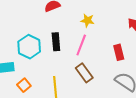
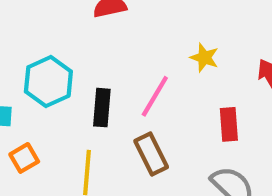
yellow star: (87, 20) -> (204, 58), moved
black rectangle: (56, 42) -> (102, 108), moved

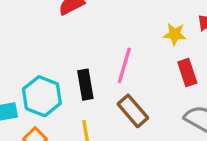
yellow star: (204, 58) -> (175, 34), moved
cyan hexagon: (48, 81) -> (42, 96), moved

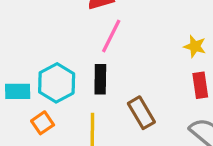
pink line: (124, 65) -> (111, 36), moved

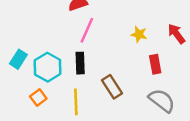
yellow star: (195, 46) -> (139, 34), moved
cyan rectangle: (18, 91) -> (18, 59), moved, turned -54

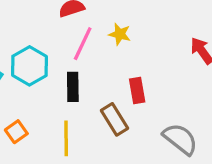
yellow star: (139, 34) -> (120, 34), moved
red rectangle: (155, 64) -> (137, 91), moved
cyan hexagon: (48, 67) -> (30, 66), moved

